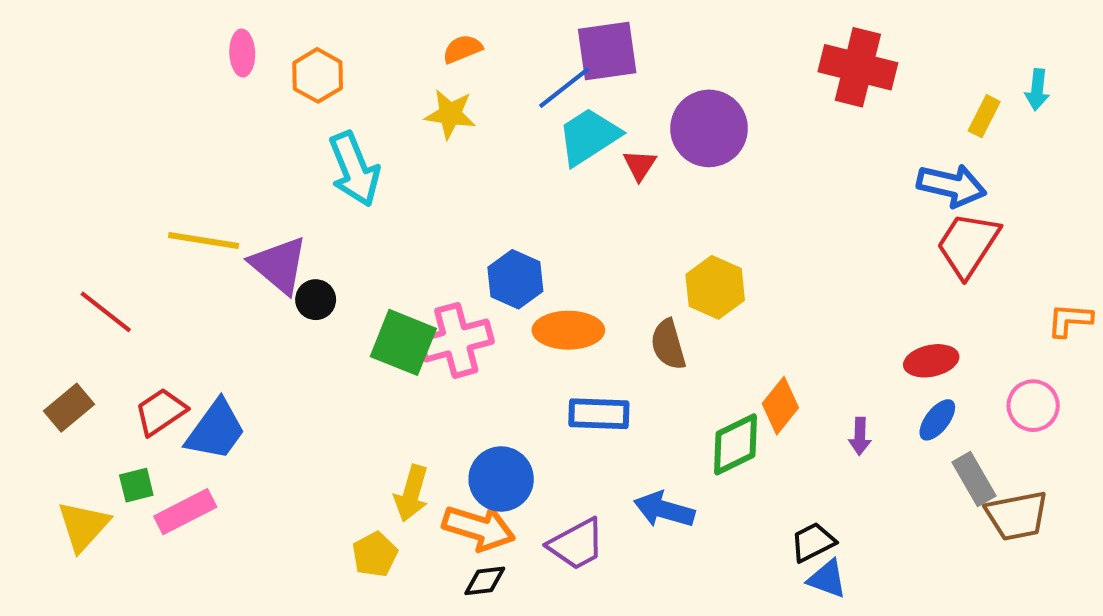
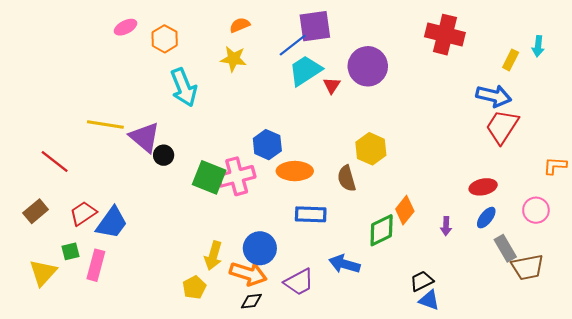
pink ellipse: (242, 53) -> (125, 27), turned 65
pink rectangle: (185, 512) -> (96, 265), turned -48

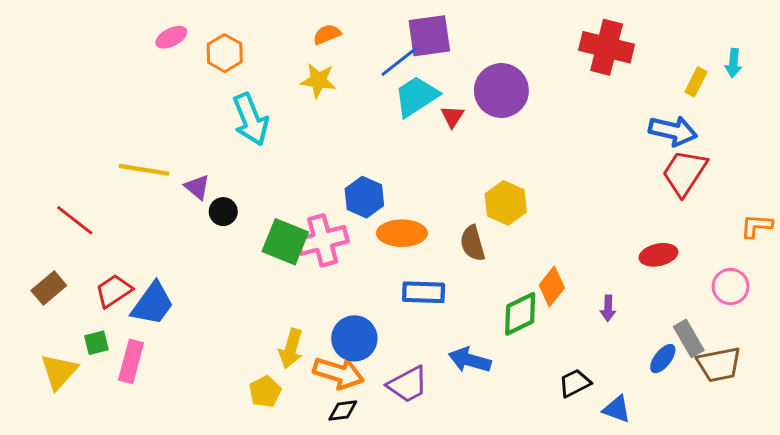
purple triangle: (145, 137) -> (197, 187), size x0.6
blue ellipse: (486, 218) -> (663, 359), moved
blue triangle: (429, 300) -> (617, 409), moved

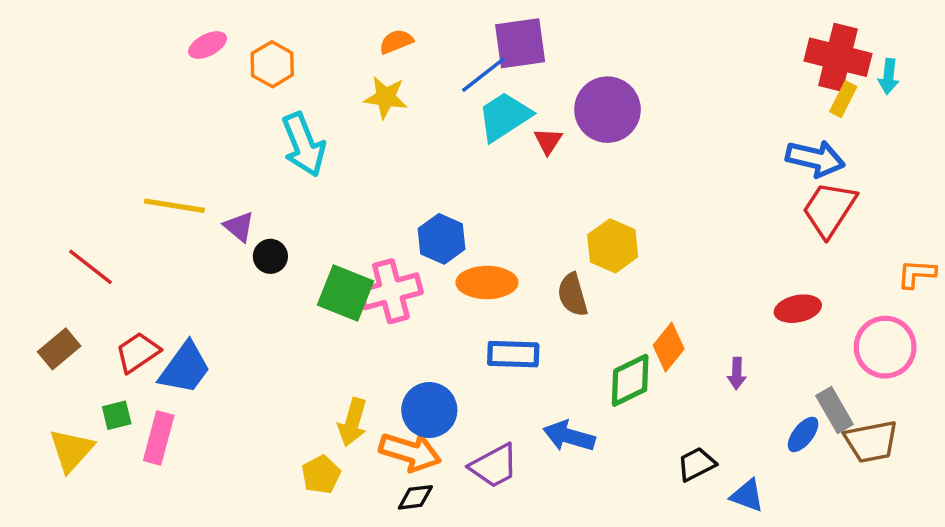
red cross: (607, 47) -> (838, 57), moved
pink circle: (731, 287) -> (885, 347), size x1.4

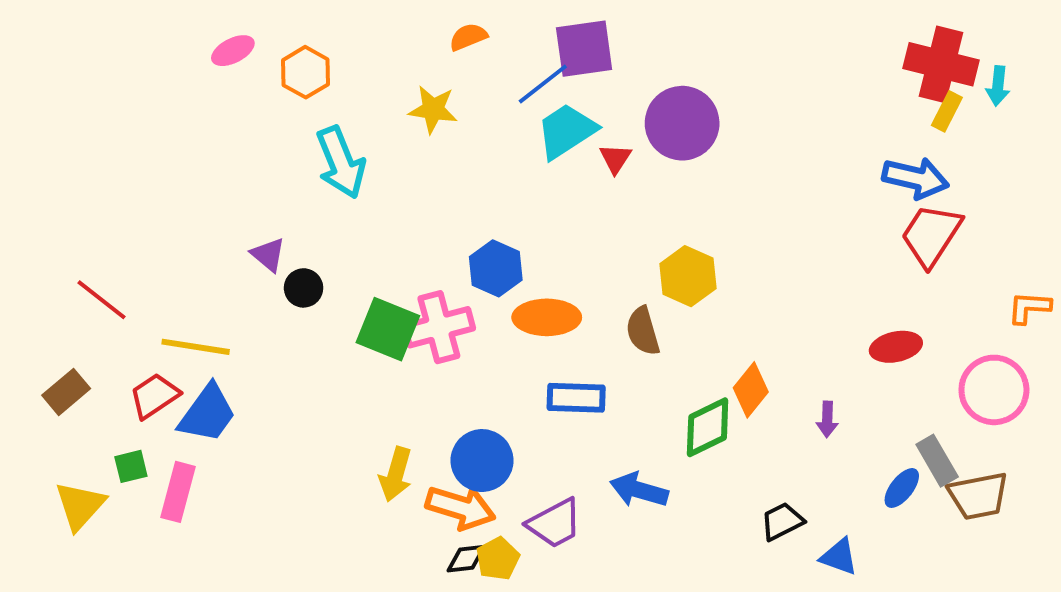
orange semicircle: (396, 42) -> (468, 37), moved
yellow line: (174, 206) -> (196, 347), moved
yellow pentagon: (321, 475) -> (498, 559), moved

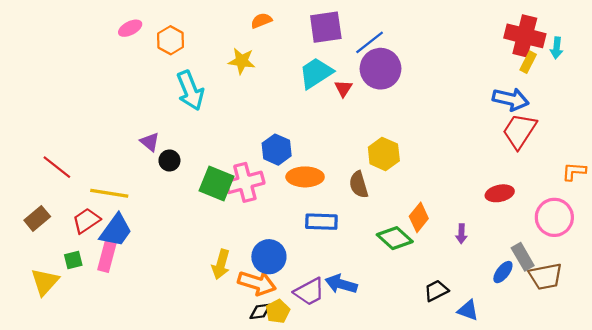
blue line: (543, 84) -> (370, 42), moved
green diamond: (708, 427) -> (395, 238), turned 68
blue arrow: (639, 490) -> (341, 284), moved
pink rectangle: (178, 492) -> (107, 256), moved

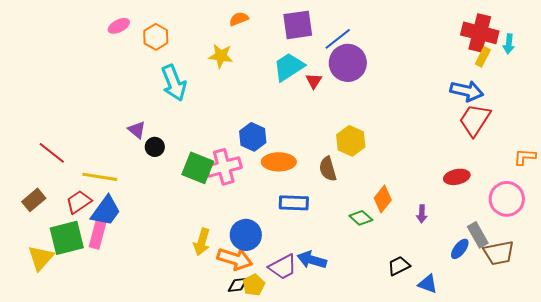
green diamond: (395, 238) -> (361, 218), size x0.7
green square: (73, 260) -> (67, 238), size x2.0

